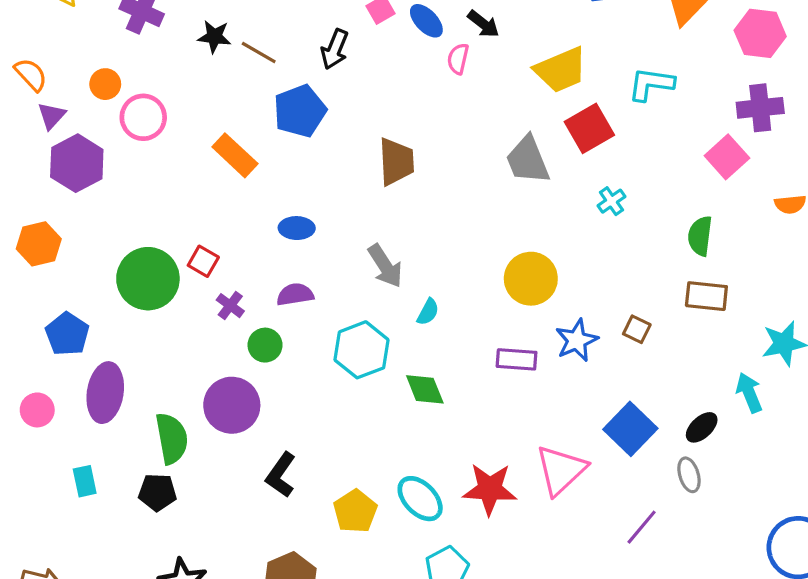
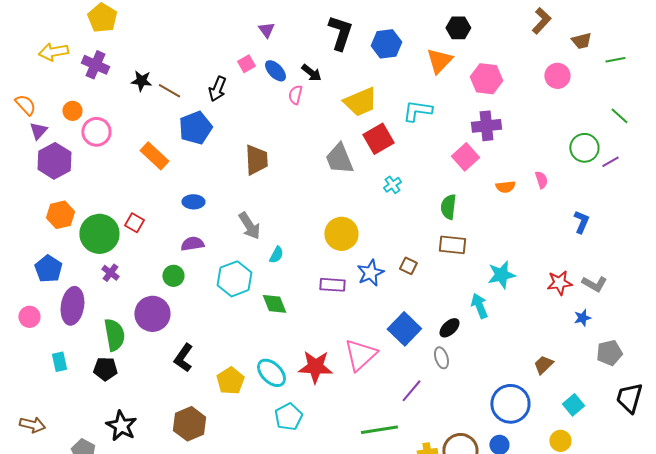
orange hexagon: (39, 244) -> (60, 215), moved
purple cross: (230, 306) -> (110, 273), moved

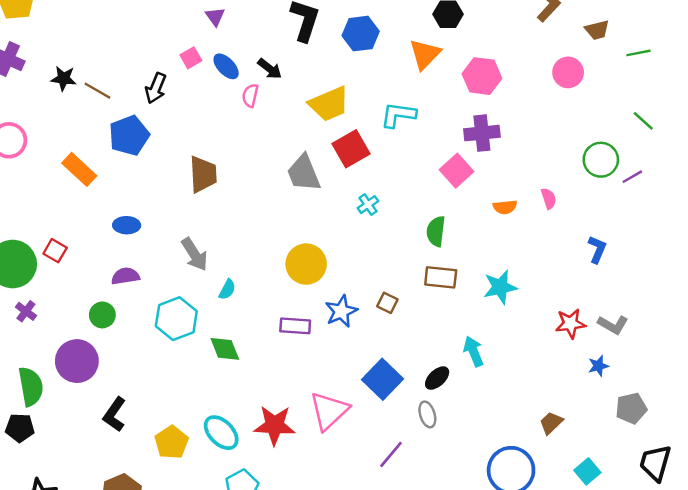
cyan star: (501, 275) -> (500, 287), moved

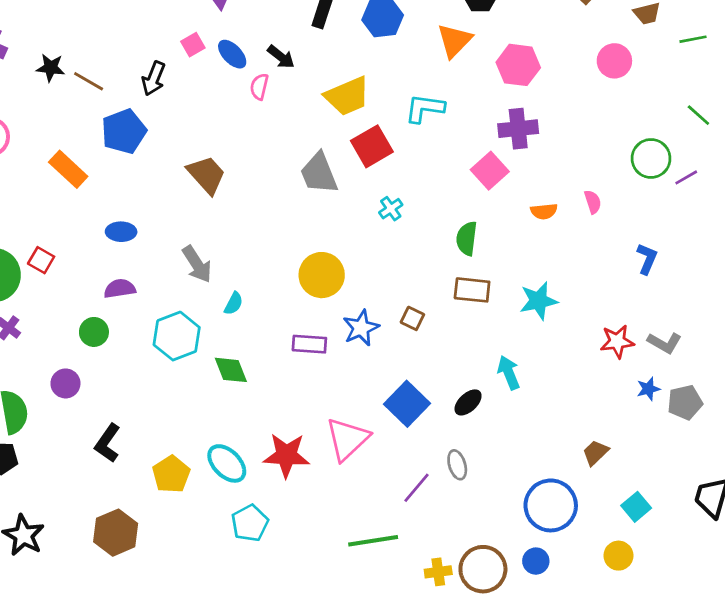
brown trapezoid: (203, 174) -> (206, 175), turned -39
purple circle: (77, 361) -> (65, 383), size x0.6
gray pentagon: (631, 408) -> (685, 402), moved
gray ellipse: (427, 414) -> (457, 465), moved

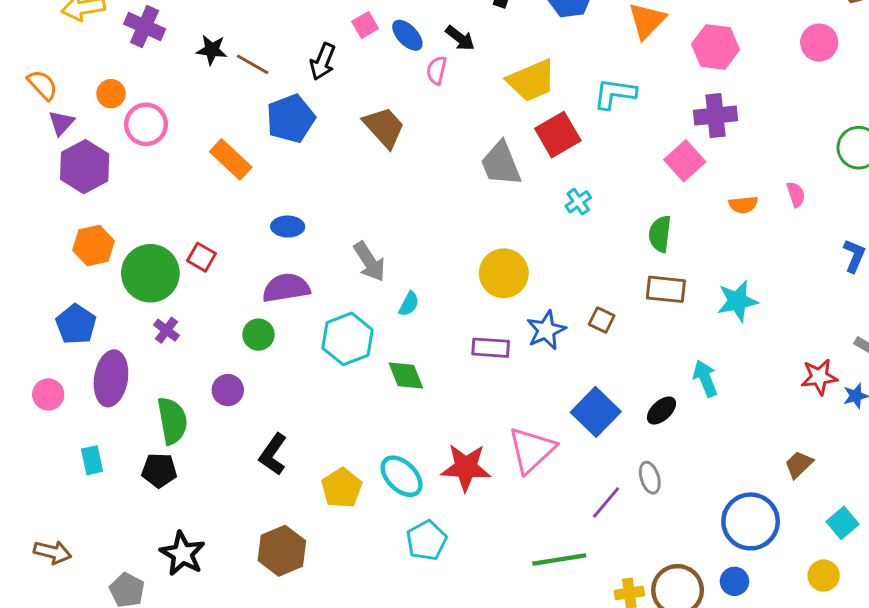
brown trapezoid: (206, 175) -> (384, 127), moved
purple semicircle: (120, 289) -> (286, 288), size x1.4
red star: (617, 341) -> (819, 377), moved

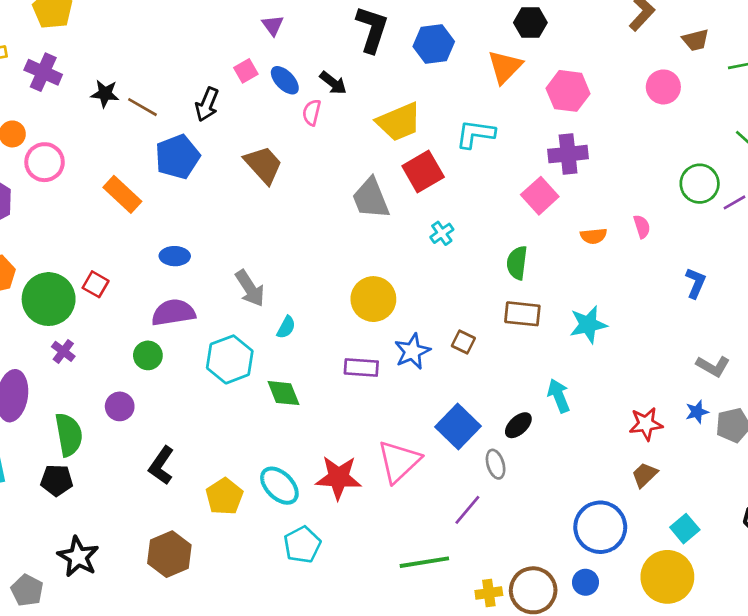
red star: (819, 377) -> (646, 424), moved
gray ellipse: (650, 478) -> (496, 464), moved
yellow circle: (824, 576) -> (667, 577), size x1.8

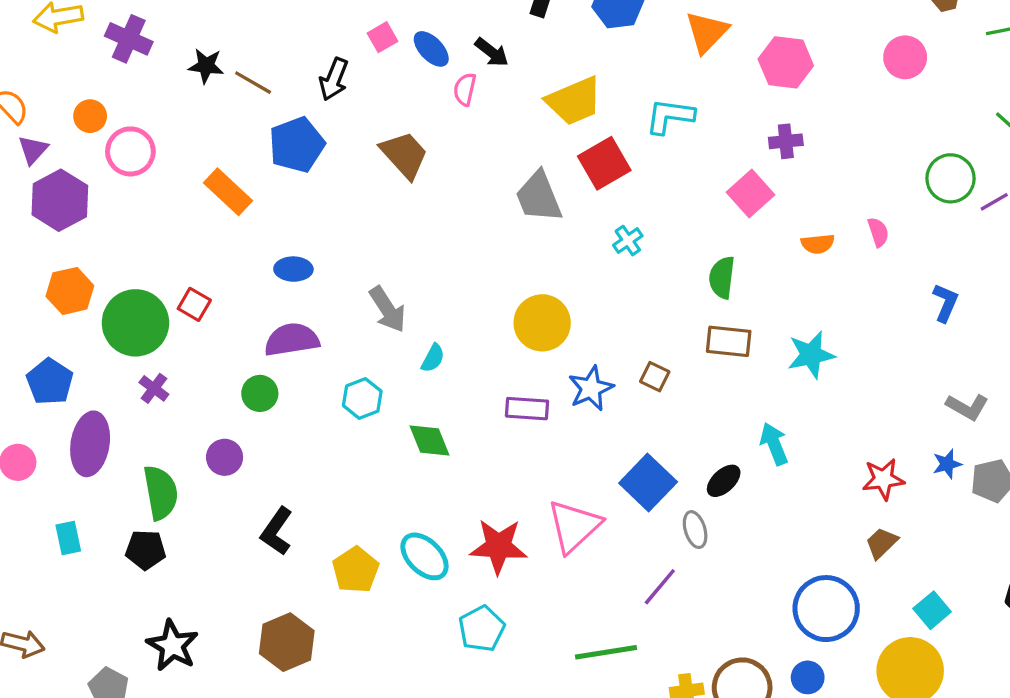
purple cross: (568, 154) -> (786, 141), size x0.7
cyan hexagon: (230, 359) -> (362, 398), size x0.7
cyan pentagon: (302, 545) -> (482, 629), moved

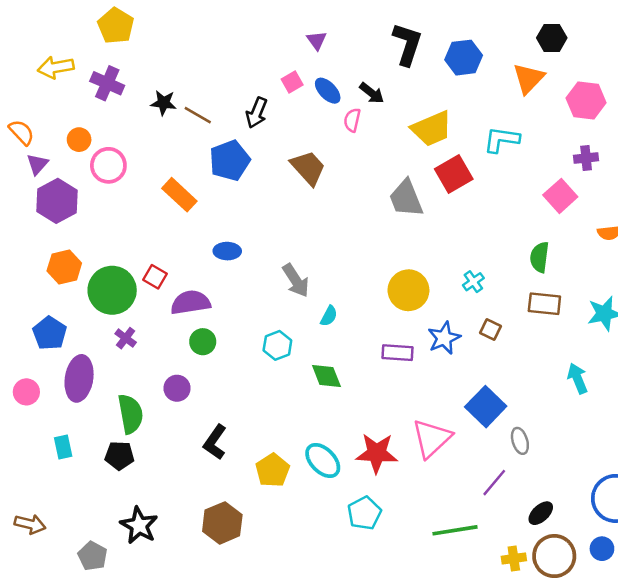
cyan cross: (628, 241) -> (473, 282), moved
purple semicircle: (292, 340) -> (190, 302), moved
black ellipse: (724, 481) -> (541, 513), moved

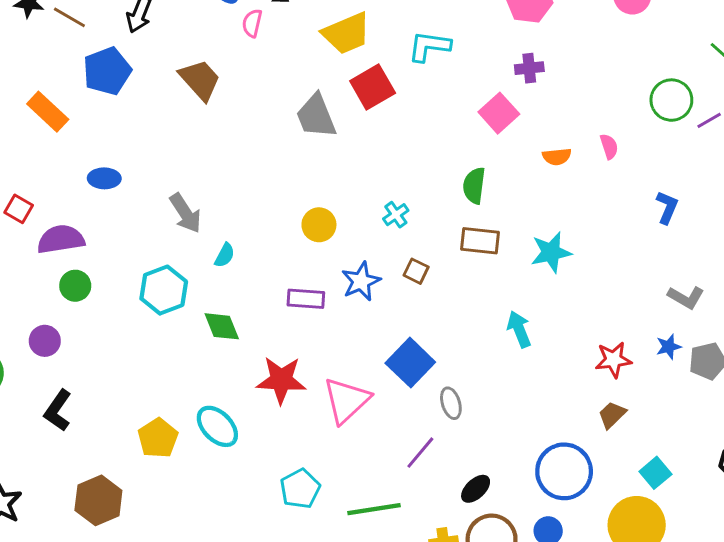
yellow circle: (408, 290) -> (319, 225), size x0.7
cyan hexagon: (277, 345) -> (164, 290), size x1.4
black L-shape: (215, 442) -> (58, 410), moved
red star: (377, 453) -> (281, 380), moved
cyan pentagon: (364, 513) -> (300, 489), moved

